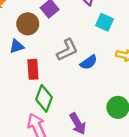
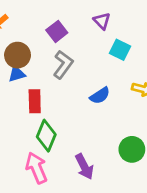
brown circle: (28, 24) -> (18, 55), moved
gray L-shape: (67, 50) -> (63, 65), moved, turned -30

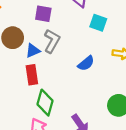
purple square: (57, 31) -> (43, 14), turned -36
blue triangle: (17, 74) -> (33, 51), moved

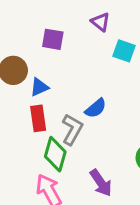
gray L-shape: (52, 41) -> (72, 129), moved
blue semicircle: (86, 63) -> (96, 108), moved

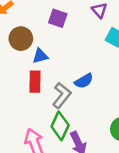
green diamond: (55, 154) -> (60, 126), moved

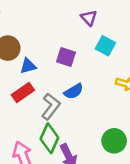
purple square: (58, 18) -> (66, 57), moved
red rectangle: (35, 82) -> (23, 92), turned 55

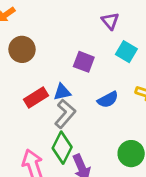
blue triangle: (28, 66) -> (62, 92), moved
blue semicircle: (74, 91) -> (108, 100), moved

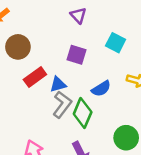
purple triangle: (110, 21) -> (78, 15), moved
red rectangle: (36, 98) -> (35, 77), moved
green diamond: (62, 148) -> (83, 113), moved

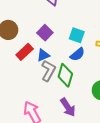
cyan square: (116, 43) -> (77, 35), moved
purple square: (76, 55) -> (45, 33), moved, turned 35

